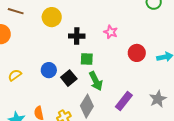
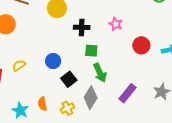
black square: (69, 78) -> (69, 79), moved

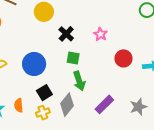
black cross: (82, 27) -> (66, 34), turned 35
blue circle: (53, 61) -> (34, 64), size x1.5
black square: (69, 79) -> (44, 93), moved

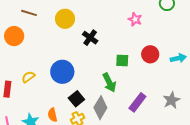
pink star: (100, 34) -> (135, 19), moved
green square: (73, 58) -> (122, 60), moved

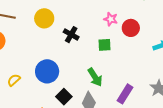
pink star: (135, 19) -> (111, 19), moved
red circle: (150, 54) -> (131, 28), moved
green square: (122, 60) -> (105, 45), moved

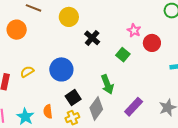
green square: (105, 45) -> (123, 55), turned 32

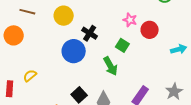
blue circle: (61, 69) -> (74, 51), moved
green arrow: (107, 84) -> (110, 66), moved

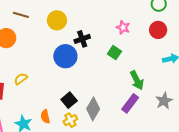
red circle: (150, 30) -> (158, 30), moved
black cross: (90, 33) -> (82, 39), turned 35
green arrow: (110, 66) -> (137, 80), moved

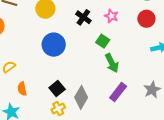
black cross: (82, 39) -> (83, 17), moved, turned -35
green arrow: (137, 80) -> (112, 63), moved
orange semicircle: (45, 117) -> (22, 89), moved

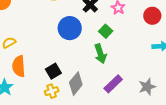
blue circle: (54, 45) -> (70, 28), moved
green arrow: (112, 63) -> (100, 54), moved
orange semicircle: (22, 89) -> (19, 66), size x1.5

